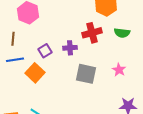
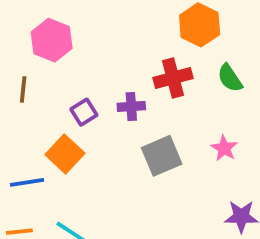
green semicircle: (122, 33) -> (230, 78), turned 49
blue line: (15, 60) -> (27, 182), moved
gray square: (86, 74) -> (162, 156), turned -35

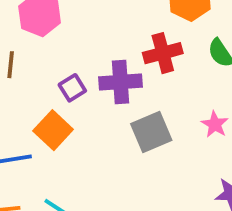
purple cross: (131, 106) -> (120, 82), size x1.5

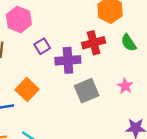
purple square: (72, 88) -> (42, 46), moved

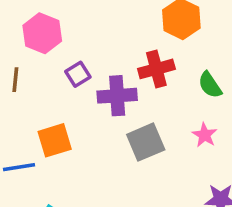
green semicircle: (129, 43) -> (210, 85), moved
orange square: (27, 89) -> (55, 140), turned 30

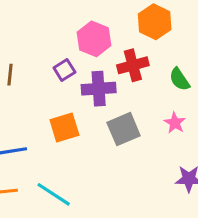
pink hexagon: (42, 33) -> (94, 39), moved
orange square: (55, 140) -> (64, 127), moved

